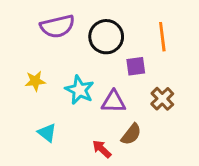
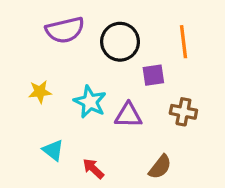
brown cross: (162, 99) -> (183, 112), turned -35
brown semicircle: (131, 134) -> (160, 167), moved
red arrow: (102, 149) -> (93, 169), moved

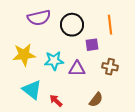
yellow star: (40, 92) -> (24, 55), size x1.6
cyan star: (90, 102) -> (54, 61), turned -30
cyan triangle: (53, 150) -> (32, 90), size x1.5

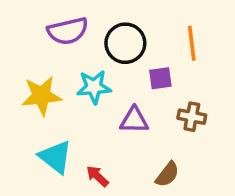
cyan star: (54, 61) -> (94, 87), moved

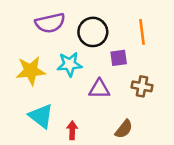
red arrow: (97, 176) -> (72, 130), turned 48

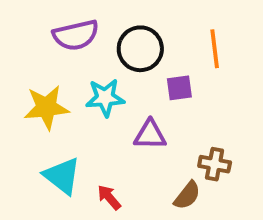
brown cross: (142, 86) -> (215, 164), moved
red arrow: (72, 130) -> (109, 197), turned -42

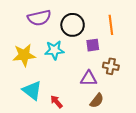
purple triangle: (150, 135) -> (89, 78), moved
brown cross: (215, 164) -> (111, 66), moved

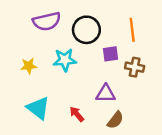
yellow star: (24, 55) -> (29, 66), size x0.6
brown cross: (111, 66) -> (135, 67), moved
red arrow: (56, 102) -> (77, 114), moved

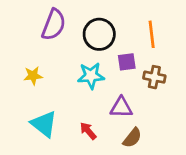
purple semicircle: (47, 21) -> (54, 25), turned -56
cyan star: (65, 60) -> (91, 76), moved

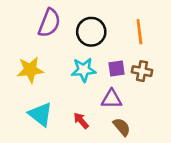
purple square: (127, 62) -> (117, 69), moved
yellow star: (33, 76) -> (30, 70), size x1.5
brown semicircle: (132, 138) -> (122, 127), turned -78

